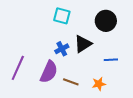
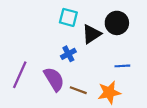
black triangle: (83, 44) -> (92, 34), moved
purple semicircle: (49, 72) -> (54, 79), turned -55
orange star: (99, 84) -> (109, 92), size x1.5

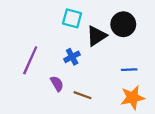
purple line: (20, 75) -> (30, 60), moved
purple semicircle: (54, 79) -> (57, 84), size x0.6
orange star: (109, 92) -> (133, 98), moved

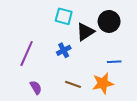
purple semicircle: (57, 84) -> (36, 87), moved
orange star: (133, 98) -> (103, 83), moved

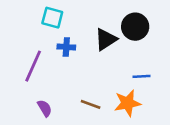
cyan square: (64, 16) -> (52, 18), moved
blue cross: (64, 50) -> (66, 47), moved, turned 32

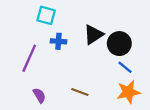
black circle: (135, 27) -> (119, 44), moved
blue line: (142, 76) -> (125, 67), turned 42
orange star: (127, 103) -> (128, 92), moved

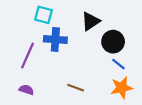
black triangle: (93, 35) -> (91, 21), moved
blue cross: (58, 41) -> (55, 39), size x1.5
purple semicircle: (39, 95) -> (26, 90), moved, turned -40

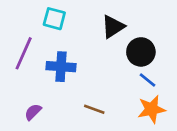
blue cross: (55, 39) -> (61, 67), moved
purple line: (28, 56) -> (24, 53), moved
purple semicircle: (26, 90) -> (33, 112), turned -64

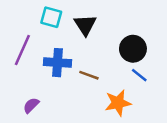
black triangle: (113, 27) -> (85, 25), moved, turned -30
brown line: (94, 109) -> (89, 75), moved
orange star: (152, 109) -> (118, 103), moved

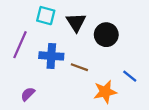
black circle: (133, 49) -> (106, 35), moved
blue line: (139, 75) -> (130, 76), moved

